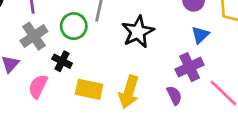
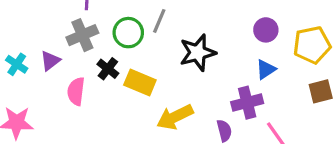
pink semicircle: (38, 86) -> (76, 91), turned -30
yellow rectangle: (89, 89) -> (140, 83), moved
yellow arrow: (129, 92) -> (175, 117), turned 36

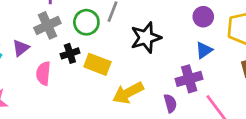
black cross: (108, 69) -> (70, 53), turned 36

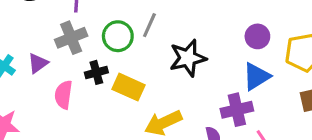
blue triangle: (204, 50) -> (256, 76), size x1.4

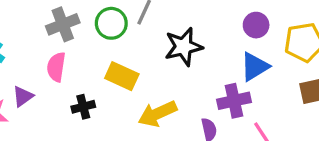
purple triangle: (38, 63) -> (23, 96), moved
black cross: (96, 72) -> (83, 107), moved
pink semicircle: (64, 95) -> (56, 67), moved

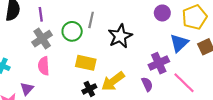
blue triangle: (255, 67) -> (179, 43), moved
black cross: (83, 107) -> (89, 89), moved

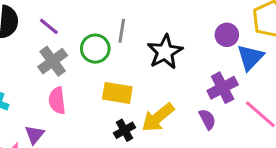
purple circle: (162, 13) -> (227, 35), moved
purple line: (41, 14) -> (49, 26), turned -40

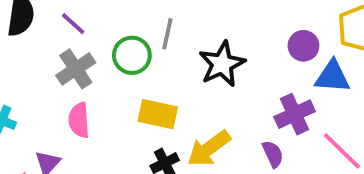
blue triangle: (250, 57) -> (332, 77), turned 48

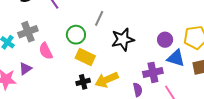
green circle: (132, 55) -> (76, 35), moved
gray cross: (76, 69) -> (28, 32), moved
pink semicircle: (79, 120) -> (46, 51), turned -36

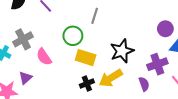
black star: (123, 39) -> (122, 51), moved

